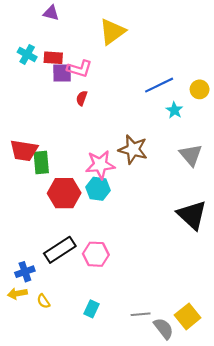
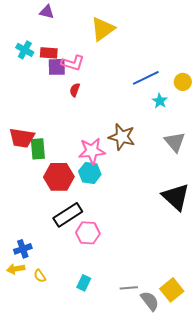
black rectangle: (60, 250) -> (68, 215), moved

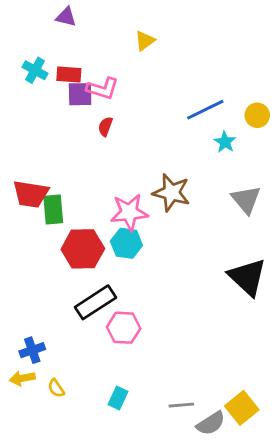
yellow triangle: (103, 29) -> (145, 41), size x0.6
gray semicircle: (150, 301) -> (211, 423), turned 95

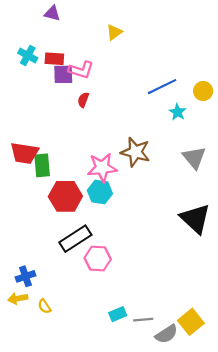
cyan rectangle: (118, 398) -> (118, 314), moved, turned 42

